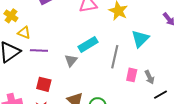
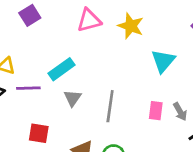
cyan rectangle: (88, 44) -> (62, 69), moved
gray line: (115, 57) -> (110, 106), moved

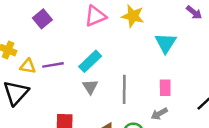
cyan rectangle: (62, 69) -> (90, 61), moved
purple line: (28, 88) -> (53, 65), moved
gray arrow: (180, 112) -> (159, 114), moved, turned 98

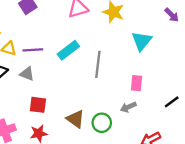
gray triangle: (90, 87) -> (27, 74), moved, turned -42
gray line: (124, 89) -> (98, 64), moved

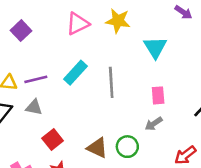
red square: (38, 105) -> (53, 140), turned -36

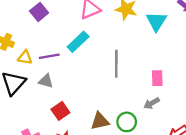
cyan triangle: (155, 47) -> (156, 21), moved
cyan rectangle: (75, 73) -> (78, 42), moved
brown triangle: (97, 148) -> (100, 121), turned -42

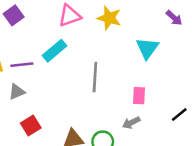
cyan triangle: (156, 21) -> (147, 48), moved
gray triangle: (46, 81) -> (17, 92), turned -42

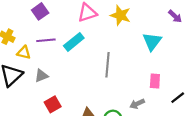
purple line: (22, 65) -> (46, 40), moved
pink rectangle: (139, 96) -> (155, 81), moved

